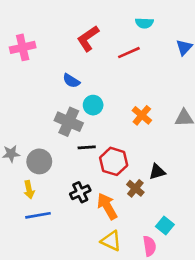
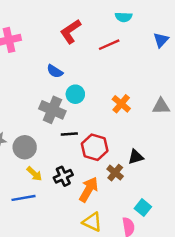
yellow arrow: (29, 190) -> (34, 174), moved, turned -35
orange arrow: (107, 206) -> (89, 189), turned 60

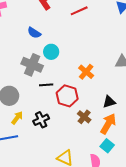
orange cross: (121, 104) -> (86, 72), moved
black triangle: (136, 157) -> (109, 102), moved
yellow arrow: (34, 174) -> (17, 118), turned -96
orange arrow: (89, 189) -> (108, 124), moved

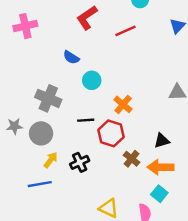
gray cross: (32, 65) -> (48, 98), moved
orange cross: (86, 72) -> (123, 104), moved
orange arrow: (108, 124) -> (160, 167), turned -120

